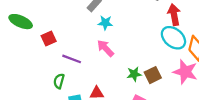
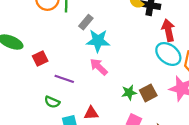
cyan star: (105, 23) -> (98, 41), size x1.5
green semicircle: (59, 81) -> (52, 102), turned -80

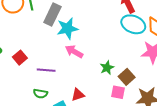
gray rectangle: (86, 22) -> (52, 15), size x1.5
brown square: (148, 93) -> (127, 77), moved

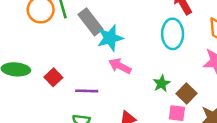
gray rectangle: (52, 15) -> (90, 22), turned -60
cyan ellipse: (133, 24) -> (173, 34), moved, turned 70

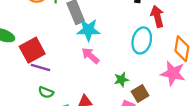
red square: (53, 77) -> (32, 50), size x1.6
purple line: (87, 91) -> (41, 67), moved

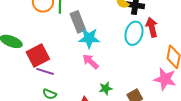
cyan ellipse: (142, 40) -> (134, 33), moved
green star: (121, 80) -> (106, 88), moved

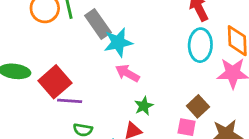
cyan ellipse: (134, 33) -> (200, 45), moved
green star: (106, 88) -> (144, 106), moved

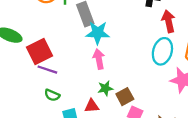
pink arrow: (127, 73) -> (99, 59), turned 36
brown square: (198, 106) -> (125, 97), moved

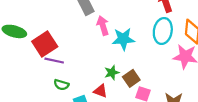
cyan star: (98, 33) -> (123, 39), moved
pink arrow: (99, 59) -> (103, 25), moved
red triangle: (92, 106) -> (101, 91), turned 32

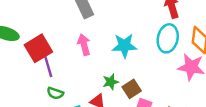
pink arrow: (103, 25) -> (84, 45), moved
purple line: (54, 61) -> (48, 67), turned 60

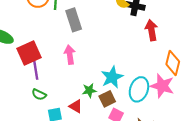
cyan ellipse: (168, 38) -> (139, 89), moved
cyan star: (124, 46) -> (112, 77), moved, turned -30

